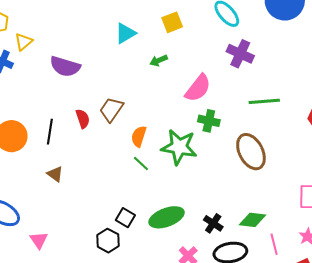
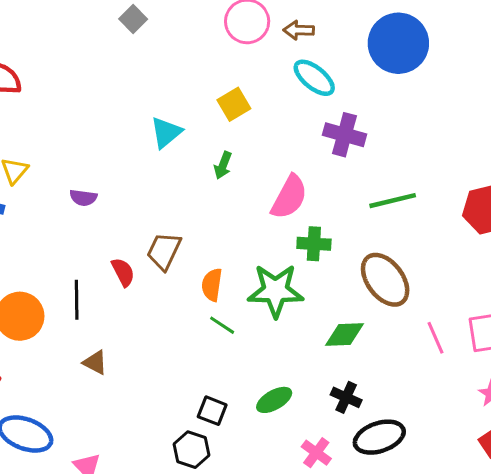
green arrow: (159, 60) -> (223, 165), turned -36
purple semicircle: (65, 66) -> (83, 198), size x0.6
green ellipse: (167, 217) -> (274, 400), size x0.7
green diamond: (253, 220) -> (344, 335), moved
pink line: (274, 244) -> (435, 338), moved

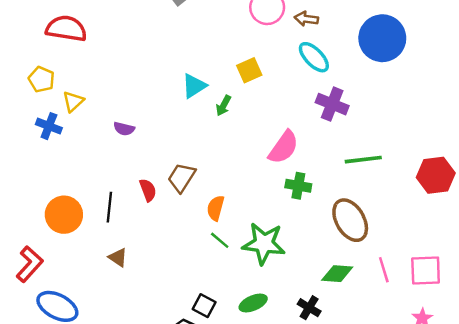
green arrow: (223, 165) -> (223, 106), moved
green star: (276, 291) -> (264, 244), moved
green diamond: (344, 335) -> (337, 274), moved

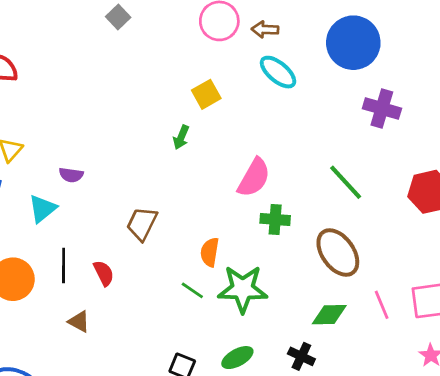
cyan triangle: (194, 86) -> (43, 209), moved
purple cross: (332, 104) -> (382, 108), moved
green line: (363, 160) -> (346, 182), turned 60
red semicircle: (148, 190) -> (104, 273), moved
orange semicircle: (216, 208) -> (210, 252), moved

